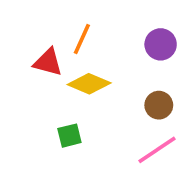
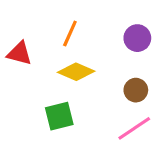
red triangle: (48, 62) -> (19, 53), moved
green square: (69, 136) -> (59, 116), size x1.4

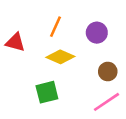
purple circle: (137, 38) -> (97, 33), moved

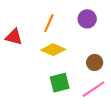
purple circle: (97, 33) -> (87, 19), moved
green square: (47, 92) -> (60, 83), moved

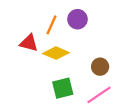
purple circle: (87, 19) -> (77, 19), moved
red triangle: (14, 37) -> (29, 43), moved

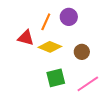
brown circle: (100, 67) -> (82, 52), moved

